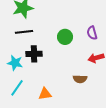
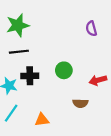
purple semicircle: (92, 33) -> (91, 29), moved
green circle: (65, 37) -> (64, 70), moved

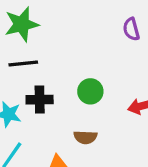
brown semicircle: (80, 103) -> (85, 137), moved

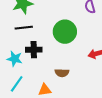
green circle: (90, 91) -> (65, 32), moved, size x1.5

